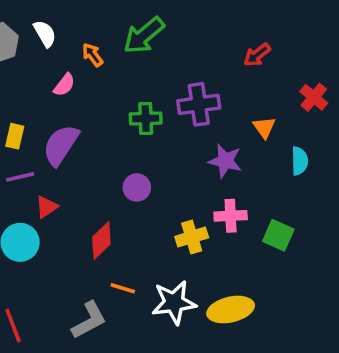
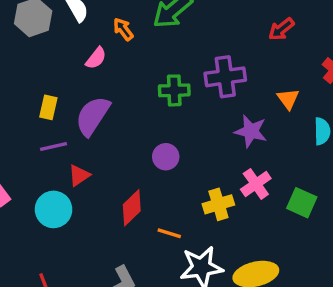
pink cross: (231, 216) -> (256, 184), turned -32
orange line: (123, 288) -> (169, 233), moved

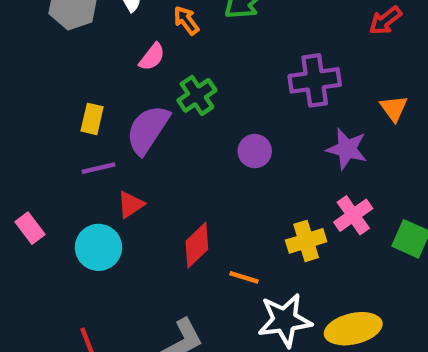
green cross: (174, 90) -> (197, 95), moved, turned -32
purple circle: (166, 157) -> (255, 151), moved

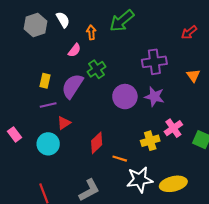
orange arrow: (186, 20) -> (91, 32), turned 32
purple star: (347, 149) -> (154, 97), moved
purple circle: (255, 151) -> (125, 97), size x1.5

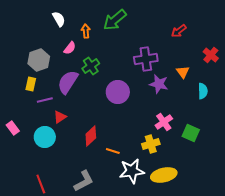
gray hexagon: (36, 25) -> (39, 60), moved
yellow rectangle: (45, 81) -> (31, 84), moved
purple star: (154, 97) -> (159, 84), moved
yellow cross: (150, 141) -> (151, 144), moved

